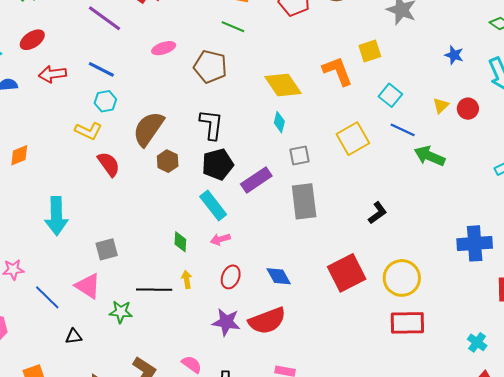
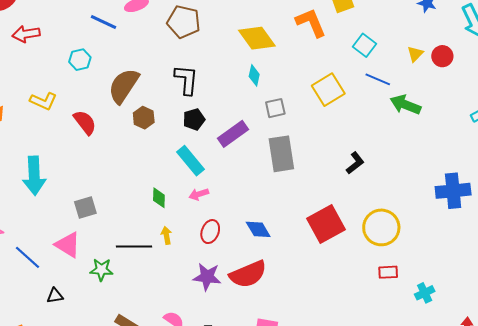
blue line: (101, 69) -> (103, 22), moved
yellow L-shape: (88, 131) -> (43, 101), moved
black pentagon: (218, 164) -> (194, 119), size x0.7
red rectangle: (407, 323) -> (388, 272), size x0.6
cyan cross: (477, 342) -> (425, 293), moved, turned 30

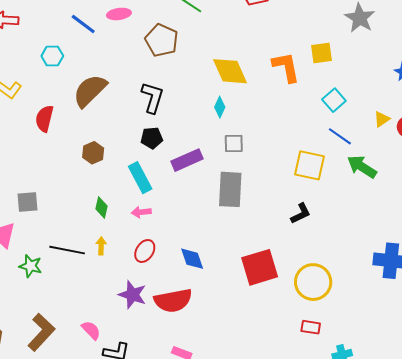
yellow square: (328, 90) -> (309, 165), moved, turned 32
brown hexagon: (144, 118) -> (93, 153), moved
red semicircle: (85, 122) -> (44, 119), turned -140

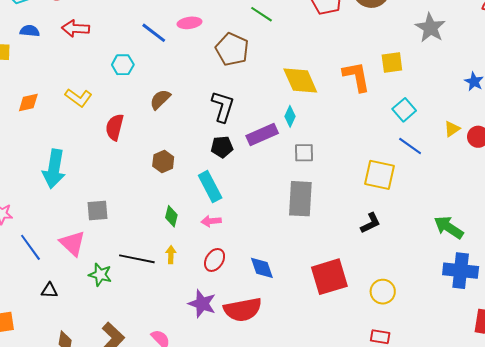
brown semicircle: (90, 91) -> (160, 99), size x0.6
purple rectangle: (187, 160) -> (262, 135), moved
green arrow: (362, 167) -> (449, 227), moved
yellow circle: (313, 282) -> (383, 292), size x0.7

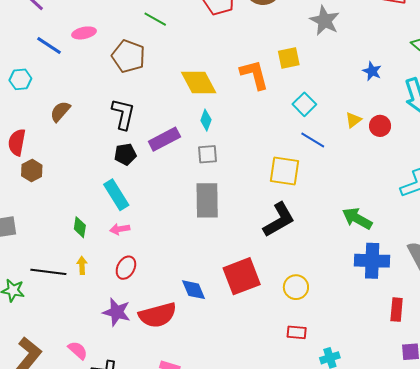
cyan diamond: (290, 116) -> (206, 120), moved
brown hexagon: (163, 162) -> (32, 170), moved
black L-shape: (370, 223) -> (279, 220), size x1.6
blue diamond: (262, 268) -> (194, 290), moved

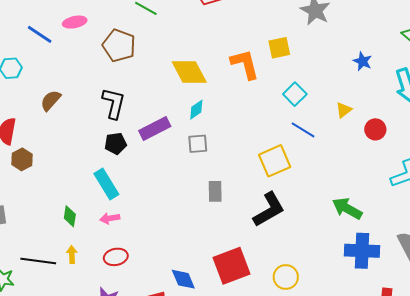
cyan diamond: (206, 120) -> (196, 110), turned 35
red circle: (380, 126) -> (375, 129), moved
yellow square: (284, 171) -> (275, 161), turned -32
gray rectangle: (207, 200) -> (215, 191), moved, size x0.6
red ellipse: (126, 268) -> (116, 257), turned 50

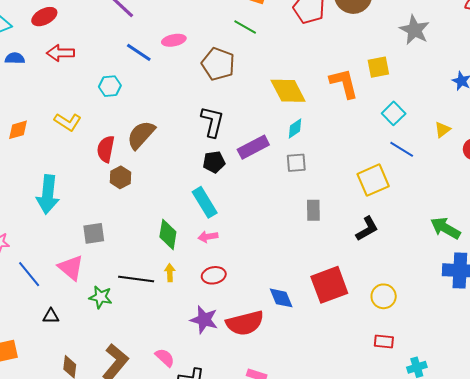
brown semicircle: (51, 100) -> (141, 135), moved, size x1.4
black L-shape: (269, 210) -> (367, 229), size x0.7
green diamond: (70, 216) -> (168, 234), size x1.4

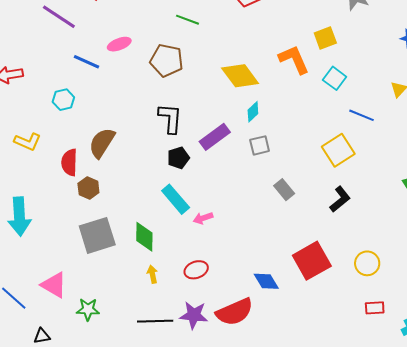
cyan square: (394, 113) -> (335, 78), moved
gray rectangle: (313, 210) -> (284, 190), turned -30
gray square: (94, 233) -> (97, 235), moved, size x1.6
pink arrow: (208, 237) -> (203, 218), moved
black line: (136, 279) -> (155, 321), moved

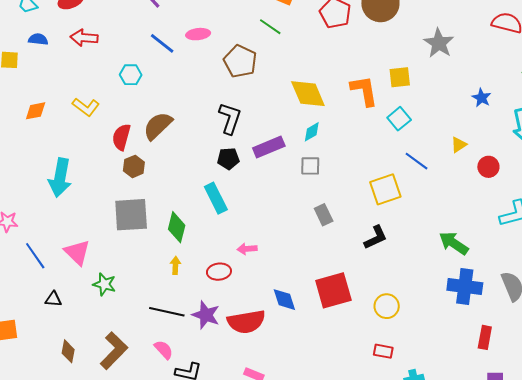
pink arrow: (203, 218) -> (247, 249), moved

